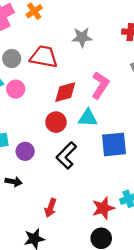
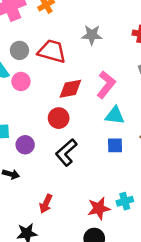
cyan triangle: (88, 118) -> (115, 115), moved
blue square: (114, 144) -> (115, 145), size x0.6

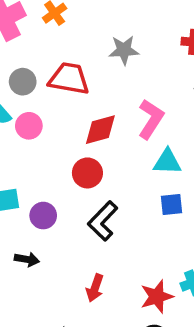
red arrow: (46, 204) -> (95, 288), moved

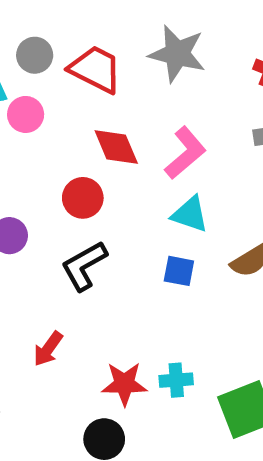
gray star: (124, 50) -> (177, 54), size x1.4
red diamond: (100, 130) -> (116, 147), turned 66

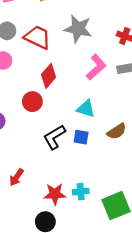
red diamond: (116, 147) -> (49, 76), turned 65
pink L-shape: (185, 153) -> (96, 67), moved
black L-shape: (84, 266) -> (54, 137), moved

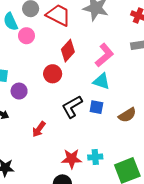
pink L-shape: (96, 67) -> (104, 55), moved
brown semicircle: (117, 131) -> (127, 115), moved
red arrow: (16, 177) -> (39, 129), moved

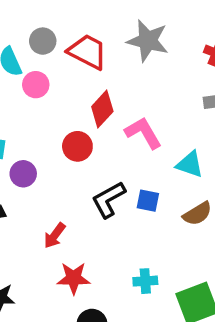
pink L-shape: (104, 55) -> (143, 133), moved, turned -80
cyan triangle: (102, 81) -> (190, 164), moved
red star: (72, 159) -> (74, 278), moved

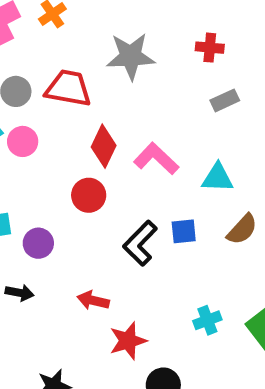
red arrow: (55, 236) -> (93, 300), turned 84

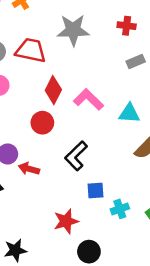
blue square: (184, 231) -> (96, 191), moved
red arrow: (93, 300) -> (29, 169), moved

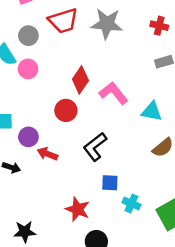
red trapezoid: (31, 50) -> (63, 21), moved, turned 144
cyan cross: (120, 209) -> (131, 204), turned 36
red star: (66, 221) -> (78, 209), turned 30

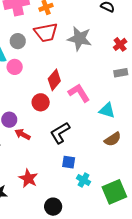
red cross: (159, 26) -> (120, 44), turned 32
red star: (78, 209) -> (28, 178), moved

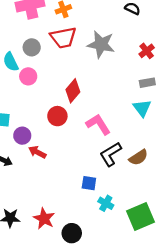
pink L-shape: (79, 93) -> (98, 124), moved
cyan triangle: (107, 110) -> (142, 108), moved, turned 36
black L-shape: (60, 133) -> (111, 154), moved
red star: (28, 178) -> (44, 219), moved

